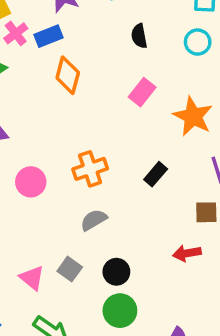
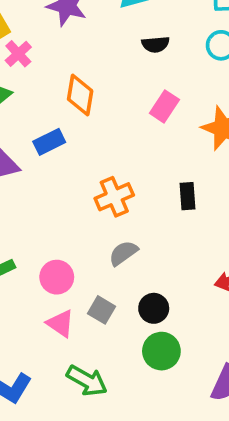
blue rectangle: (48, 36) -> (49, 142), moved
black semicircle: (139, 36) -> (156, 44), turned -80
black rectangle: (156, 174) -> (187, 196), turned -40
pink circle: (31, 182) -> (57, 277), moved

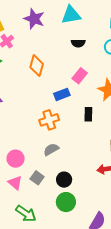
blue rectangle: (49, 142) -> (62, 94), moved
black rectangle: (187, 196) -> (88, 114), moved

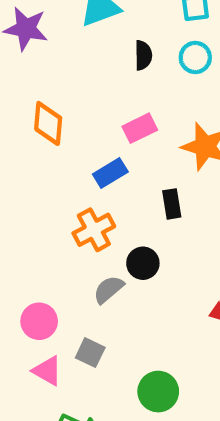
black semicircle: (78, 43) -> (143, 55), moved, turned -80
pink rectangle: (80, 76) -> (140, 128), turned 35
black circle: (64, 180) -> (143, 263), moved

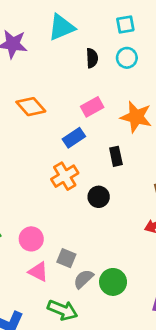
orange diamond: (48, 123) -> (31, 107), turned -44
gray semicircle: (109, 289) -> (83, 279), moved

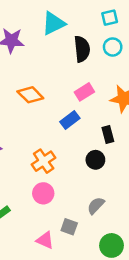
black semicircle: (92, 58) -> (82, 49), size x1.5
orange cross: (65, 176) -> (44, 161), moved
black circle: (99, 197) -> (95, 160), moved
pink circle: (31, 239) -> (43, 193), moved
gray semicircle: (83, 279) -> (96, 206), moved

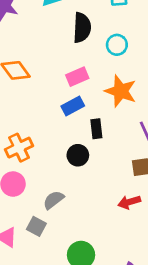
cyan circle: (113, 47) -> (117, 45), moved
blue rectangle: (70, 120) -> (73, 106), moved
gray semicircle: (96, 206) -> (54, 200), moved

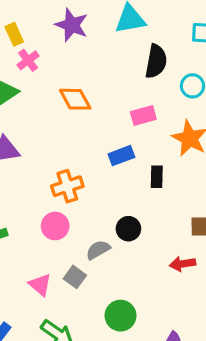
blue rectangle: (73, 106) -> (121, 156), moved
black circle: (78, 155) -> (128, 229), moved

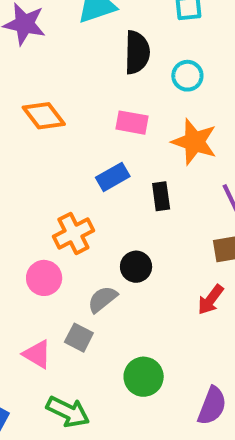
pink rectangle: (143, 116) -> (132, 123), turned 35
orange cross: (67, 186) -> (73, 234), moved
red arrow: (183, 264) -> (211, 300), turned -35

